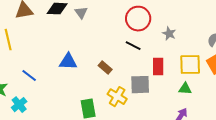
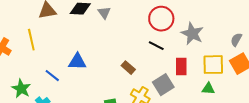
gray star: (169, 34) -> (192, 34), size x1.6
blue triangle: (68, 62) -> (77, 62), moved
gray square: (140, 85) -> (163, 85), turned -30

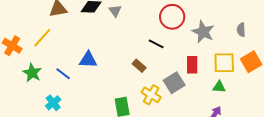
yellow line: (31, 40) -> (42, 38), turned 55
gray semicircle: (236, 40) -> (241, 30), moved, turned -32
black line: (156, 46) -> (156, 44), moved
green star: (21, 89) -> (32, 73), moved

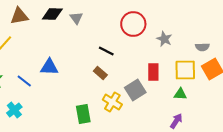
gray semicircle: (241, 30) -> (202, 47), moved, turned -88
gray star: (203, 32) -> (164, 39), size x0.7
black line: (156, 44) -> (106, 51), moved

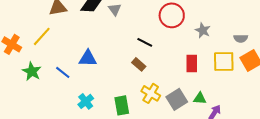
gray square: (135, 90) -> (177, 99), moved
green triangle: (180, 94) -> (200, 98), moved
cyan cross: (14, 110) -> (86, 101), moved

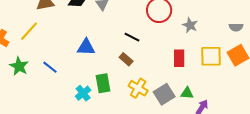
gray semicircle: (241, 38) -> (236, 27), moved
blue triangle: (88, 58) -> (86, 47), moved
cyan cross: (86, 101) -> (83, 93), moved
green rectangle: (122, 105) -> (103, 83), moved

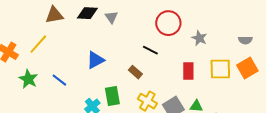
black line: (132, 37) -> (150, 50), moved
blue triangle: (86, 47) -> (95, 60), turned -30

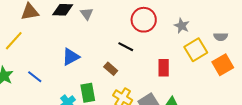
gray star: (199, 38) -> (182, 26), moved
yellow square: (220, 69) -> (196, 50), moved, turned -30

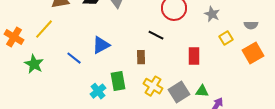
yellow square: (196, 50) -> (226, 38), size x0.6
brown rectangle: (111, 69) -> (141, 57), turned 48
blue line: (35, 77) -> (74, 58), moved

